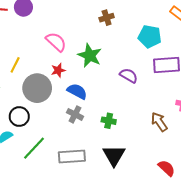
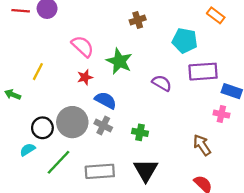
gray circle: (37, 88) -> (72, 122), moved
brown arrow: (159, 122) -> (202, 145), moved

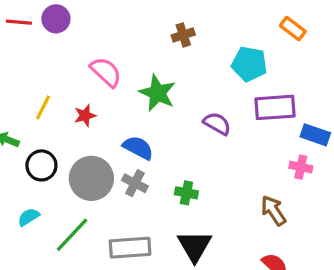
red star: (85, 77) -> (85, 116), moved
black circle: (42, 128) -> (41, 165), moved

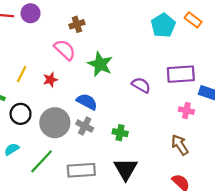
brown cross: (183, 35) -> (77, 24), moved
cyan pentagon: (249, 64) -> (163, 25), moved, turned 30
pink cross: (301, 167) -> (186, 111), moved

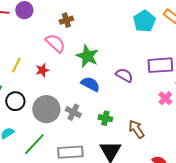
blue semicircle: (87, 102) -> (90, 84), moved
pink cross: (186, 111) -> (165, 98), turned 32
brown arrow: (180, 145) -> (136, 129), moved

